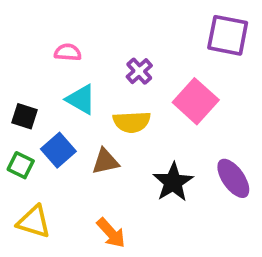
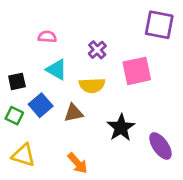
pink square: (196, 101) -> (137, 71), turned 36
black square: (24, 116) -> (17, 81), turned -30
purple ellipse: (233, 178) -> (160, 146), moved

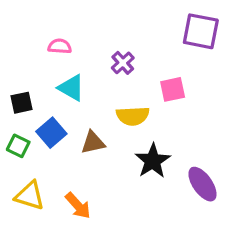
pink square: (137, 71) -> (173, 89), size x0.7
yellow semicircle: (92, 85) -> (133, 116), moved
orange arrow: (78, 163) -> (78, 206), moved

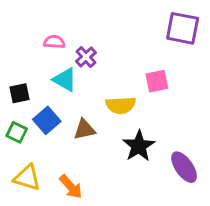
purple cross: (123, 63) -> (86, 57), moved

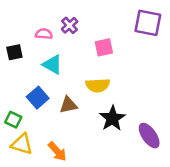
purple cross: (86, 57) -> (70, 25), moved
pink square: (157, 81) -> (104, 47), moved
black square: (20, 93) -> (14, 52), moved
green square: (17, 132) -> (13, 120), moved

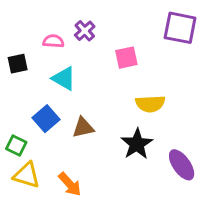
yellow semicircle: (98, 85) -> (150, 104), moved

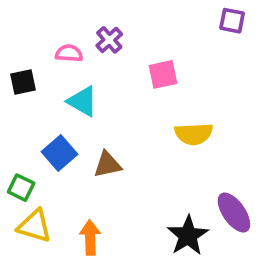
purple square: (180, 28) -> (232, 21), moved, size x0.6
black star: (137, 144) -> (188, 236), moved
orange arrow: (70, 184) -> (90, 237), turned -140

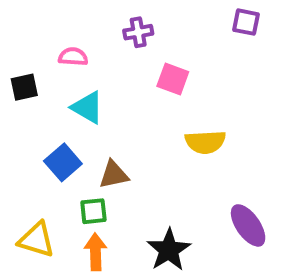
purple cross: (109, 40) -> (138, 32), moved, turned 32
pink square: (163, 74) -> (173, 79), turned 32
green square: (21, 188) -> (93, 211), moved, turned -32
black star: (188, 236) -> (169, 250), moved

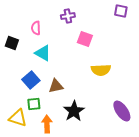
pink semicircle: (73, 57) -> (36, 28), turned -96
black square: (24, 87) -> (12, 43), turned 32
green square: (93, 211) -> (34, 104), moved
black star: (169, 250) -> (74, 111), moved

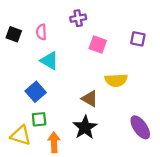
purple square: (121, 11) -> (138, 39), moved
black square: (12, 43) -> (14, 34), moved
brown triangle: (56, 86) -> (90, 99), moved, turned 42

